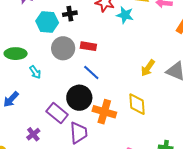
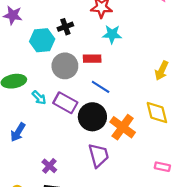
cyan star: (125, 15) -> (112, 34), moved
orange cross: (104, 112) -> (123, 127), turned 30
purple rectangle: (57, 113) -> (65, 103), moved

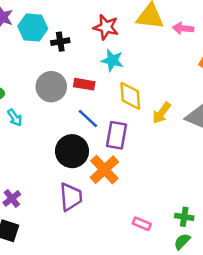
cyan hexagon: (42, 40) -> (33, 28), moved
purple rectangle: (65, 103) -> (117, 135), moved, turned 60
yellow diamond: (157, 112) -> (130, 96), moved

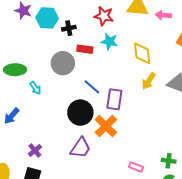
red rectangle: (84, 84) -> (85, 49), moved
yellow diamond: (130, 96) -> (142, 53), moved
purple trapezoid: (71, 197) -> (80, 148), turned 40

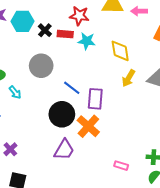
black cross: (69, 28) -> (45, 30), turned -32
red rectangle: (85, 49) -> (65, 34), moved
purple cross: (35, 150) -> (10, 149), moved

